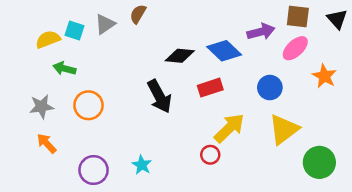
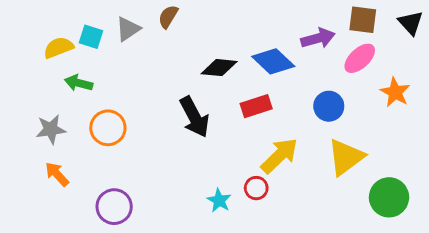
cyan star: (142, 165) -> (219, 200), moved

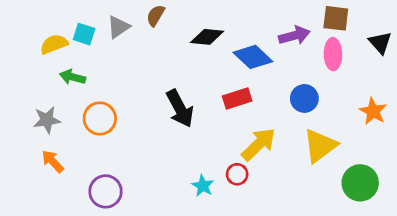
black triangle: (411, 23) -> (380, 43), moved
pink ellipse: (360, 58) -> (333, 54), turned -48
black diamond: (219, 68) -> (207, 37), moved
orange star: (395, 92) -> (373, 111), moved

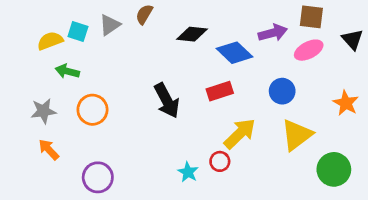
pink ellipse: (333, 54) -> (309, 50), turned 64

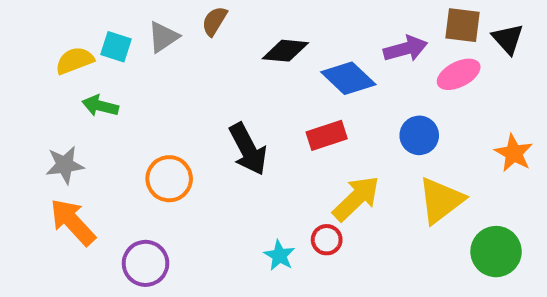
black triangle: (352, 39) -> (508, 39), moved
orange circle: (92, 110) -> (169, 179), moved
orange arrow: (49, 150) -> (73, 222), size x1.5

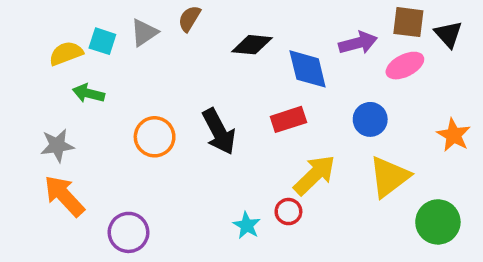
blue diamond: (348, 78) -> (308, 69), turned 33
orange circle: (169, 179) -> (155, 137), moved

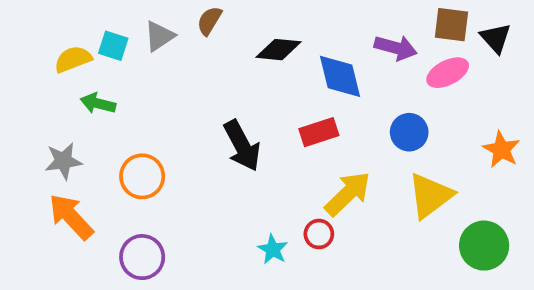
purple arrow: (358, 43) -> (396, 48), turned 30
orange circle: (155, 137) -> (142, 176), moved

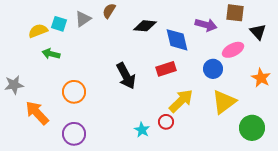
black triangle: (496, 38) -> (258, 32), moved
pink ellipse: (448, 73) -> (233, 50), moved
gray star: (63, 161) -> (14, 85), moved

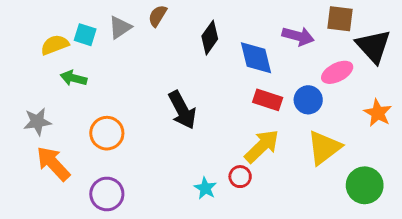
black diamond: (145, 26) -> (210, 38), turned -60
black triangle: (258, 32) -> (373, 46), size x1.5
red rectangle: (166, 69) -> (268, 100), moved, turned 36
gray star: (14, 85) -> (37, 122), moved

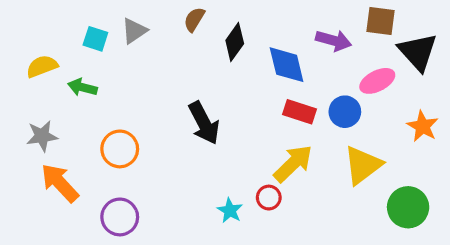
brown semicircle: (158, 16) -> (194, 19), moved
yellow semicircle: (55, 45) -> (42, 66), moved

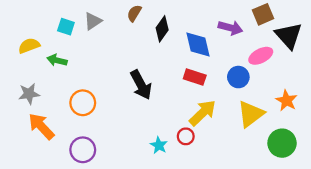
brown square: (380, 21) -> (263, 14), turned -30
red rectangle: (300, 112) -> (195, 77), moved
orange star: (423, 126) -> (286, 101), moved

